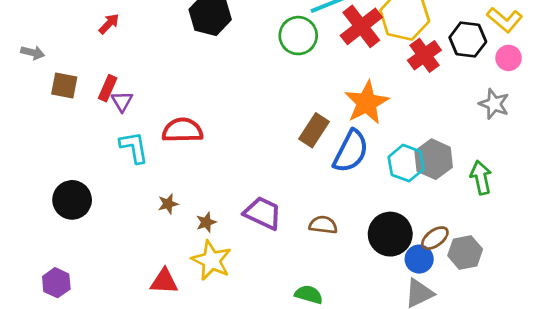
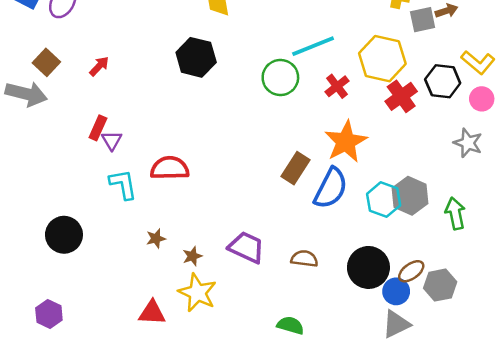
red cross: (361, 26) -> (337, 86), moved, size x0.6
gray arrow: (33, 53) -> (26, 94), size x1.8
brown square: (64, 86) -> (46, 62), moved, turned 32

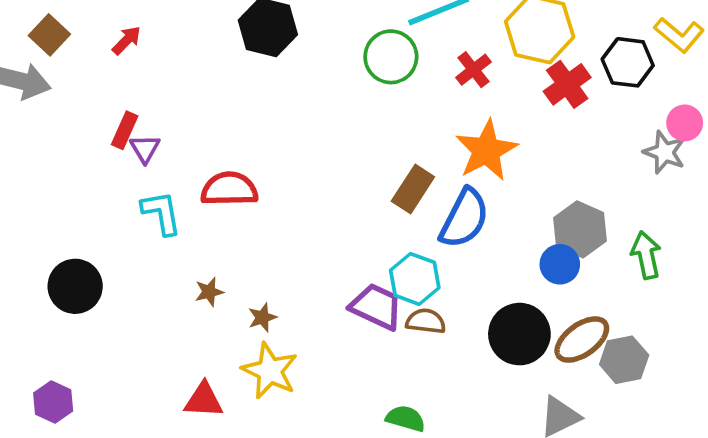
pink circle: (482, 99) -> (685, 123), moved
cyan hexagon: (384, 200) -> (415, 279), moved
purple trapezoid: (246, 247) -> (376, 306), moved
brown ellipse: (411, 271) -> (582, 340), size x1.4
blue circle: (396, 291) -> (560, 264), moved

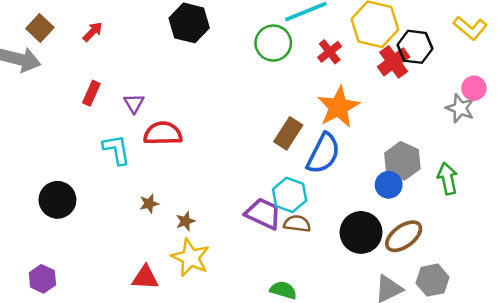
black hexagon: (628, 62) -> (415, 47), moved
purple triangle: (145, 149) -> (134, 103), moved
gray hexagon: (624, 360) -> (432, 280), moved

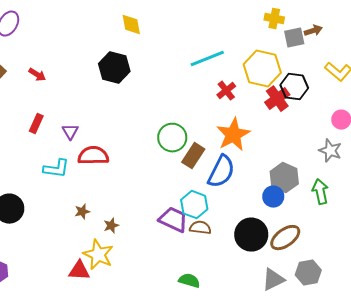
red arrow: (93, 32) -> (37, 75), turned 78
green circle: (273, 43) -> (172, 138), moved
gray star: (460, 108) -> (330, 151), moved
cyan L-shape: (116, 150) -> (56, 169), turned 108
yellow star: (190, 258) -> (98, 255), moved

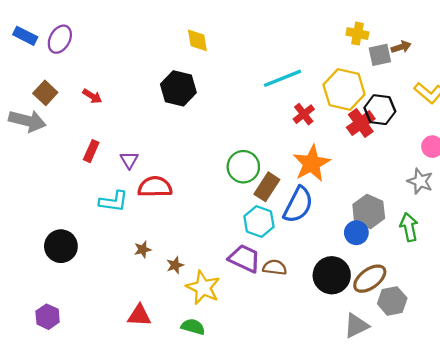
cyan hexagon: (194, 205) -> (259, 222), moved
yellow star: (98, 255) -> (203, 288), moved
gray hexagon: (308, 273) -> (392, 301), moved
green semicircle: (189, 281) -> (193, 327), moved

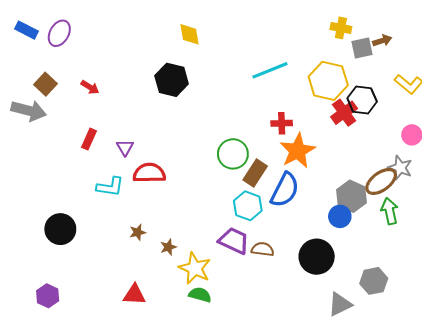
red cross: (304, 114) -> (282, 123), moved, turned 36
brown ellipse: (370, 279) -> (381, 181), moved
green semicircle: (193, 327) -> (200, 295), moved

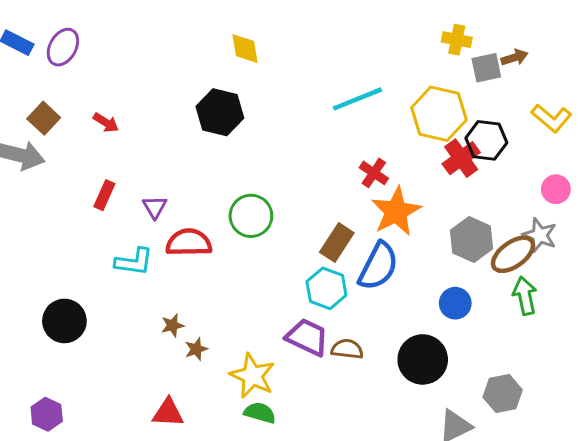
red cross: (282, 123) -> (374, 173), turned 36
green circle: (233, 154) -> (251, 216), moved
gray hexagon: (351, 196) -> (472, 240), moved
brown star: (168, 247) -> (196, 349), moved

